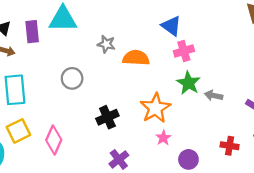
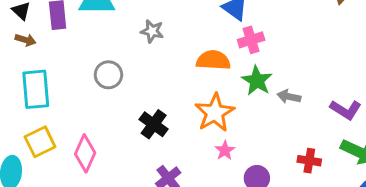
orange semicircle: (136, 58) -> (213, 60), moved
black cross: (107, 117) -> (154, 124), turned -30

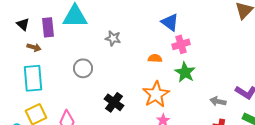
brown arrow: (26, 40) -> (34, 47), moved
orange semicircle: (213, 60) -> (155, 58), size x0.6
gray arrow: (289, 97) -> (218, 101), moved

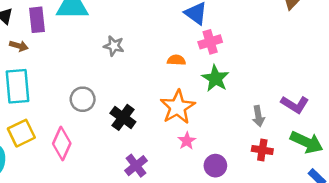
gray star: (113, 38) -> (114, 46), moved
gray circle: (83, 68) -> (83, 99), moved
gray arrow: (218, 101) -> (258, 116), turned -112

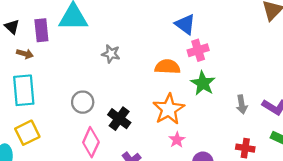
orange semicircle: (176, 60) -> (167, 67), size x1.5
gray arrow: (258, 116) -> (242, 104), moved
pink diamond: (62, 143) -> (91, 142), moved

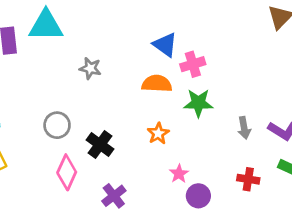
blue triangle: (185, 24) -> (165, 45), moved
green star: (203, 83) -> (198, 103), turned -30
orange star: (169, 109) -> (158, 133), size x0.6
pink star: (177, 140) -> (179, 174), moved

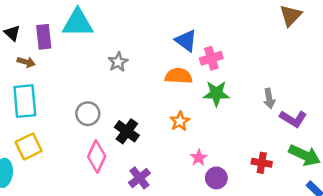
gray star: (90, 68) -> (118, 62), turned 30
gray arrow: (244, 128) -> (269, 99), moved

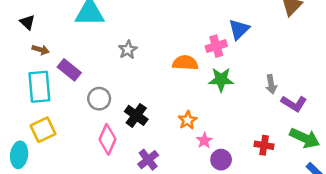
purple rectangle: (44, 37) -> (69, 70), moved, turned -45
blue triangle: (186, 41) -> (239, 29), moved, turned 40
orange star: (180, 121) -> (188, 120), moved

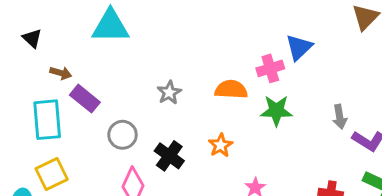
brown arrow: (41, 50) -> (61, 73), moved
gray star: (128, 50) -> (169, 93), moved
orange star: (188, 120) -> (221, 145), moved

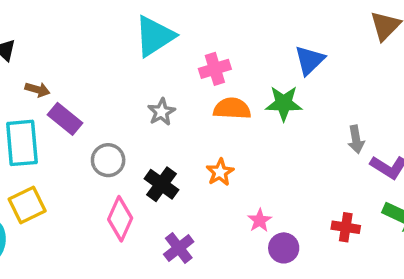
cyan triangle: (110, 26) -> (155, 36), moved, turned -33
pink cross: (270, 68) -> (215, 69), moved
green star: (276, 111) -> (284, 103), moved

